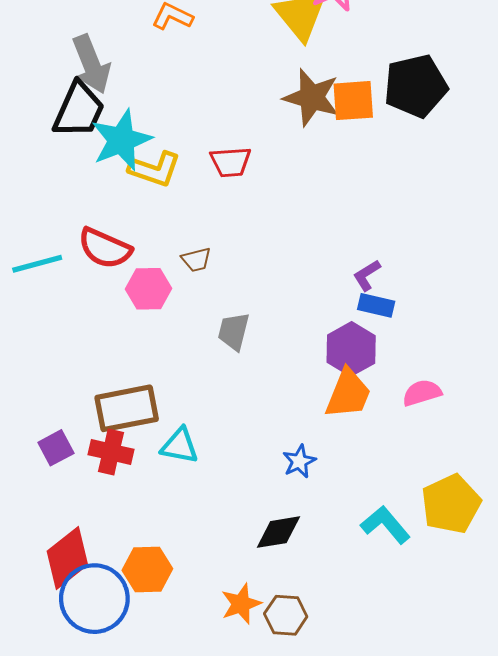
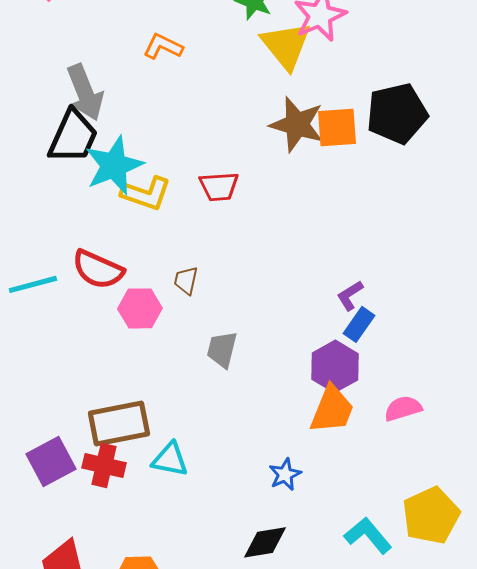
brown trapezoid: (196, 260) -> (186, 280), turned 116
blue rectangle: (376, 305) -> (359, 324), turned -68
purple square: (56, 448) -> (51, 461), size x1.4

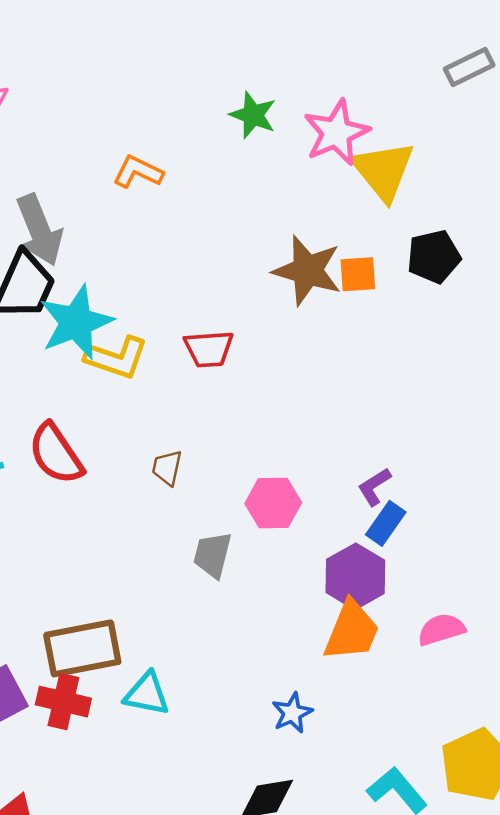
yellow triangle: (286, 45) -> (383, 171), moved
black pentagon: (397, 113) -> (434, 257), size x0.7
orange square: (337, 127) -> (358, 274), size x0.7
red semicircle: (98, 269) -> (56, 454), turned 32
pink hexagon: (140, 308) -> (273, 503), moved

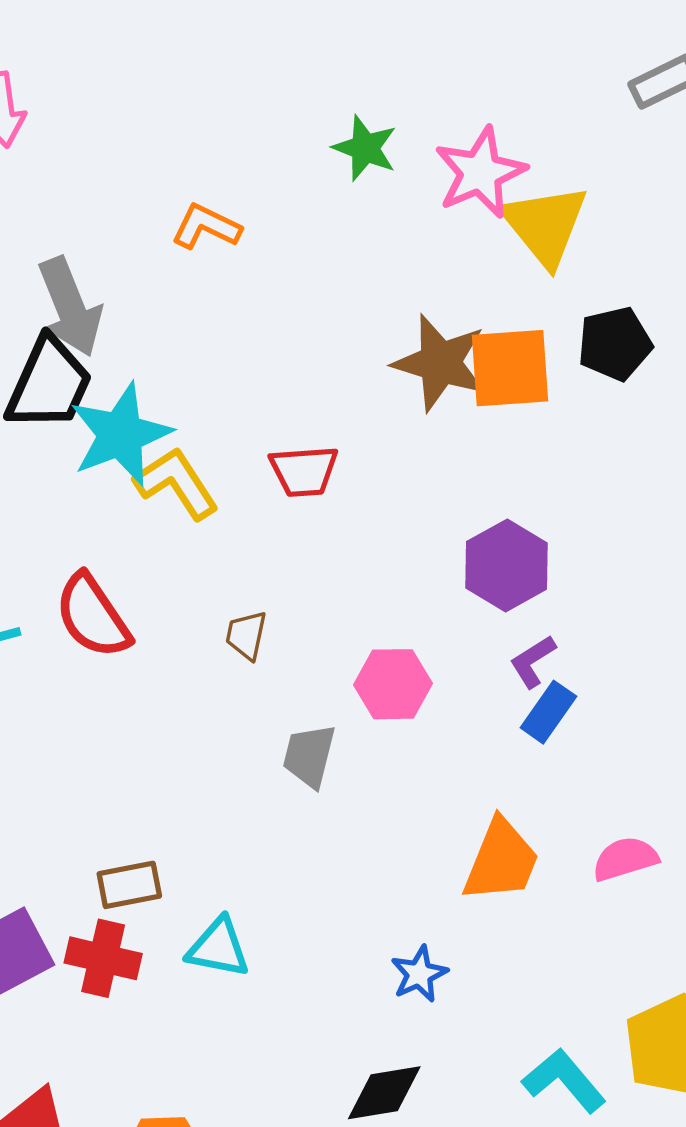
orange square: (358, 274) -> (510, 368), size x1.6
yellow L-shape: (116, 358) -> (176, 483), turned -142
purple hexagon: (355, 576) -> (506, 565), moved
brown rectangle: (82, 648) -> (129, 885), size x0.6

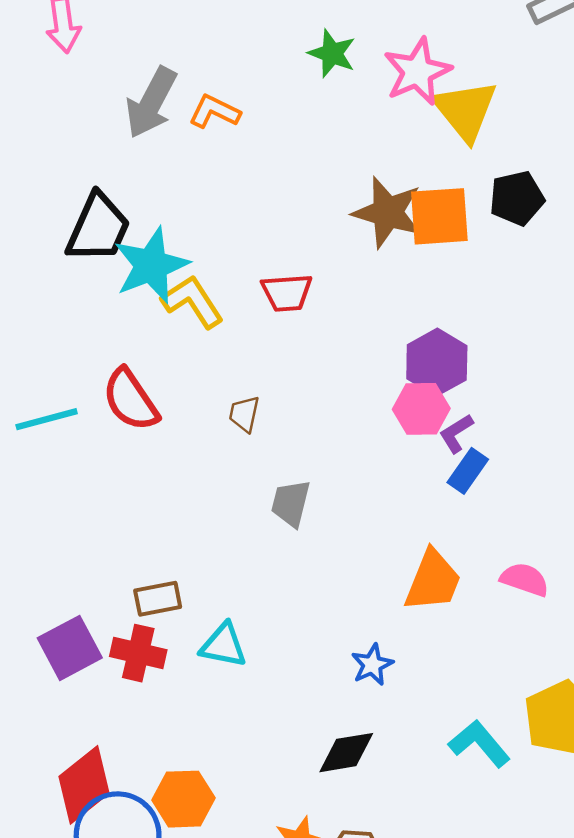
gray arrow: (70, 307) -> (151, 103), moved, turned 50
pink hexagon: (393, 684) -> (421, 409), moved
pink semicircle: (625, 859) -> (525, 579), turned 36

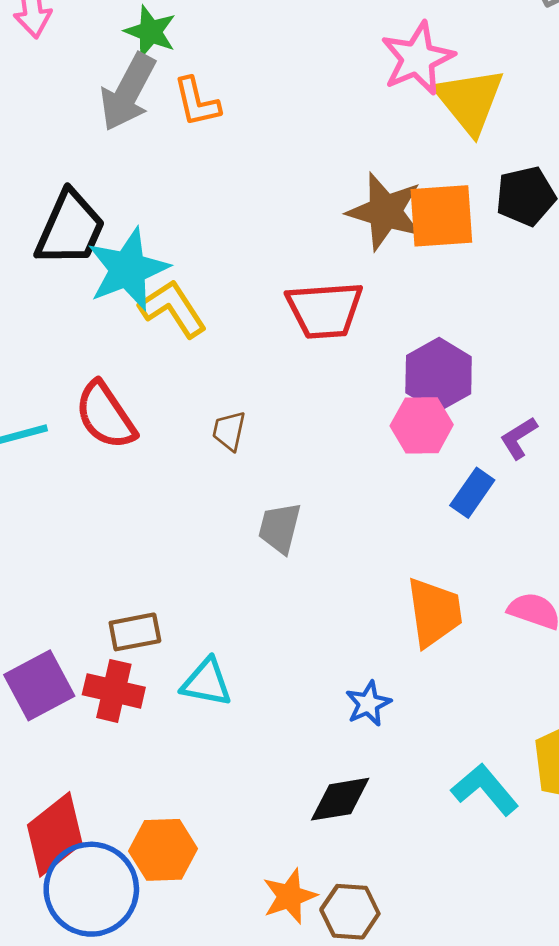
green star: (332, 53) -> (150, 32), moved
orange L-shape: (215, 112) -> (197, 102), turned -129
red trapezoid: (287, 293) -> (325, 310), moved, size x1.4
purple L-shape: (456, 433) -> (519, 438), moved
orange trapezoid: (433, 581) -> (434, 612), turned -30

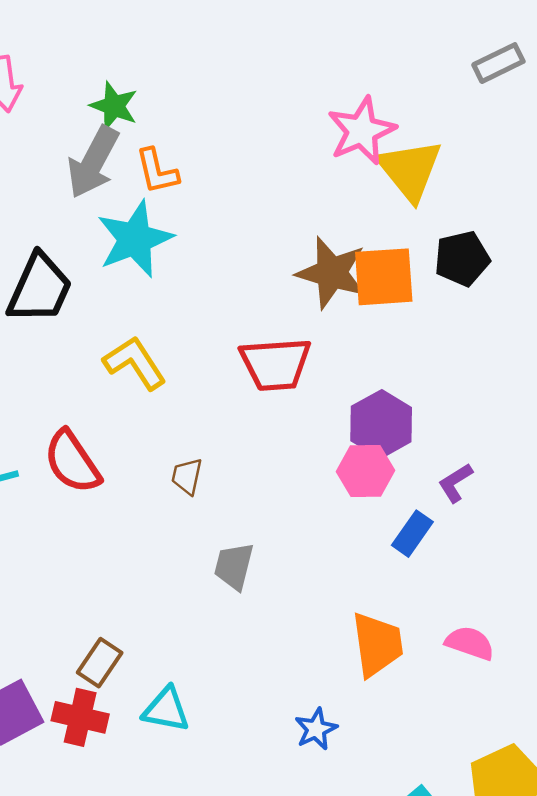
cyan star: (128, 269) -> (135, 239), moved
brown rectangle: (135, 632) -> (100, 663), turned -45

